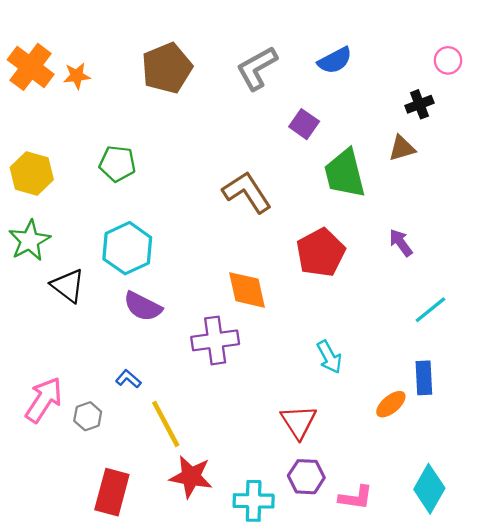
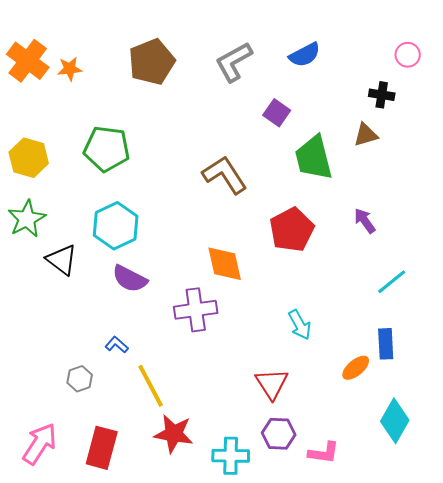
black cross: (419, 104) -> (382, 95), turned 30
green pentagon: (117, 164) -> (107, 149), size x1.4
pink arrow: (44, 400) -> (40, 444), moved
cyan diamond: (429, 489) -> (395, 421), moved

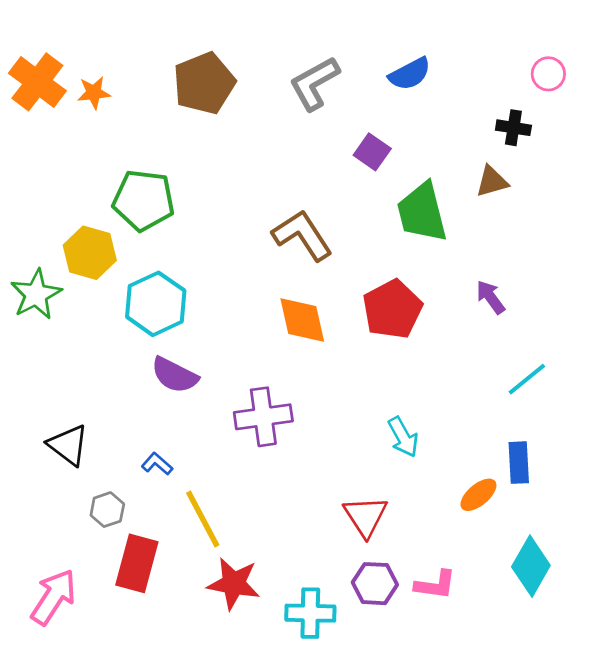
yellow hexagon: (29, 158) -> (90, 253), moved
black triangle: (62, 260) -> (68, 445), moved
orange diamond: (225, 264) -> (302, 320), moved
red rectangle: (102, 448) -> (137, 563), moved
pink L-shape: (324, 453) -> (435, 585), moved

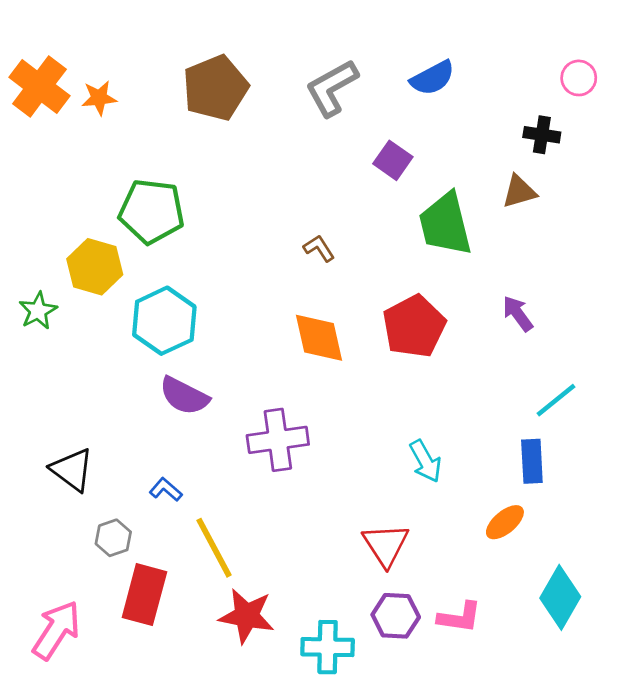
brown L-shape: (302, 235) -> (319, 248), size x0.5
green star: (36, 294) -> (38, 311), size x0.7
blue rectangle: (519, 463) -> (532, 461), moved

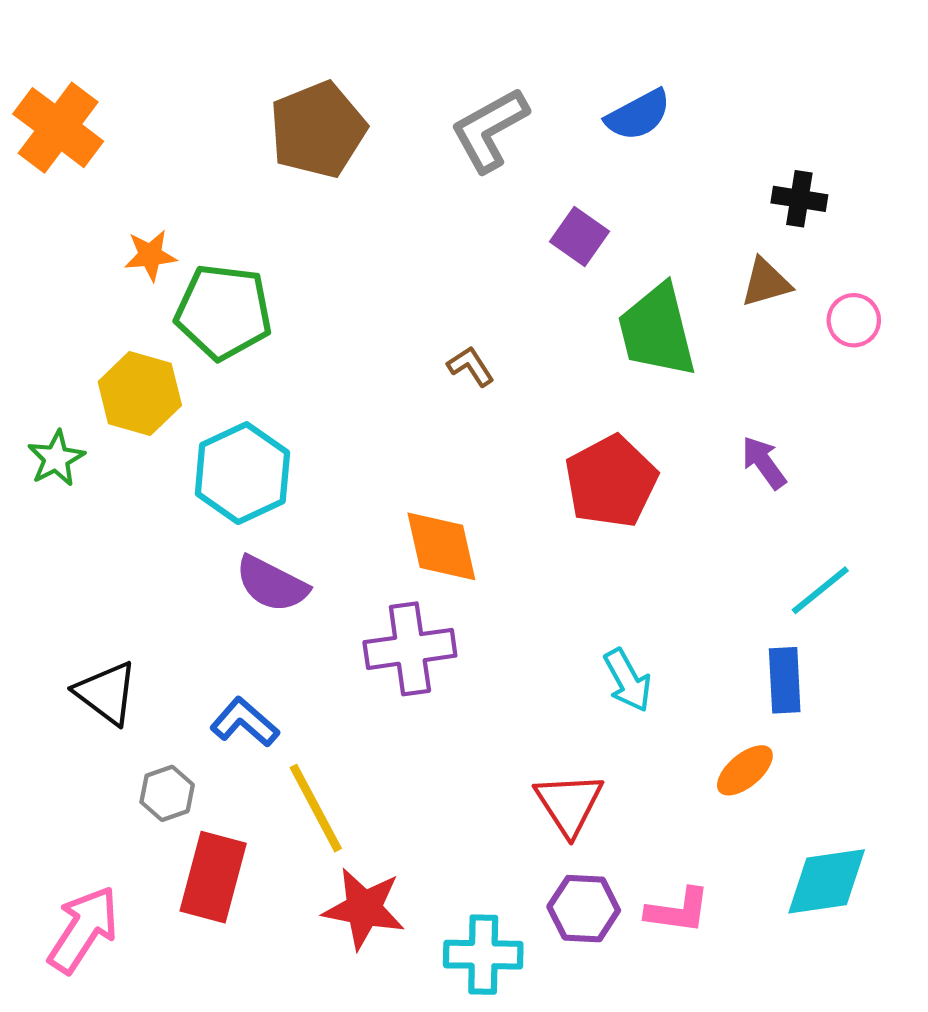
pink circle: (579, 78) -> (854, 320), moved
orange star: (99, 98) -> (150, 255), moved
orange diamond: (319, 338) -> (441, 546), moved
blue L-shape: (166, 490) -> (245, 722), size x1.4
cyan diamond: (560, 597) -> (827, 881), turned 52

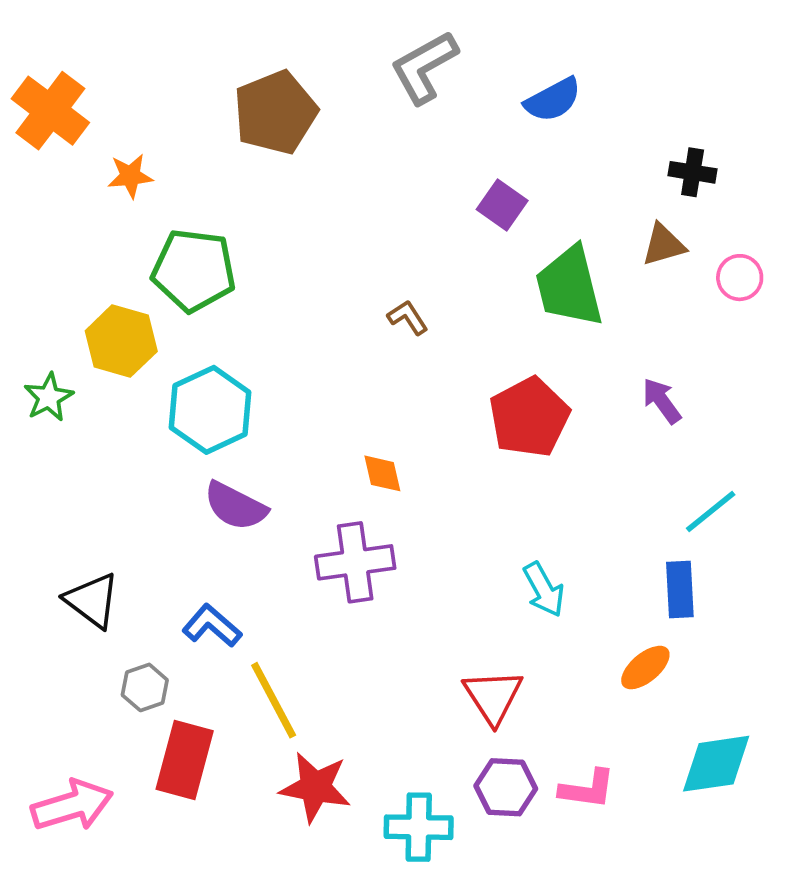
gray L-shape: (490, 130) -> (424, 67), moved
orange star: (150, 255) -> (130, 176), moved
orange diamond: (441, 546) -> (382, 473), size x0.6
pink arrow: (83, 929) -> (72, 805), turned 40

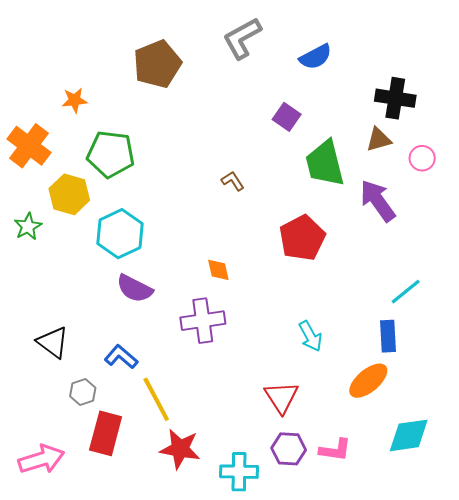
orange cross: (50, 111) -> (29, 146), moved
black cross: (693, 172) -> (395, 98), size x1.5
purple arrow: (662, 401) -> (378, 201), moved, size x1.6
orange ellipse: (645, 668) -> (368, 381), size x1.4

